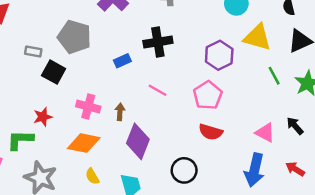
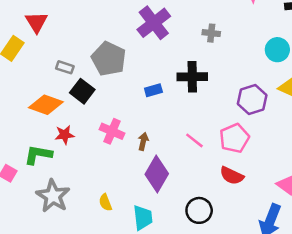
pink line: (158, 90) -> (194, 140), moved
orange diamond: (84, 143) -> (46, 105), moved

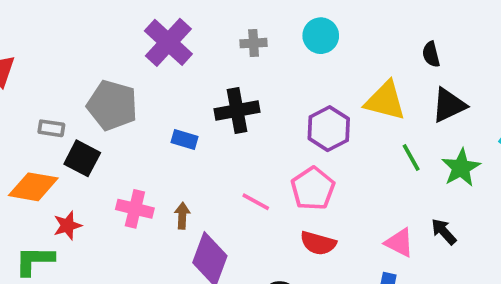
cyan circle: (277, 50) -> (321, 36), moved
blue rectangle: (153, 90) -> (184, 140), turned 42

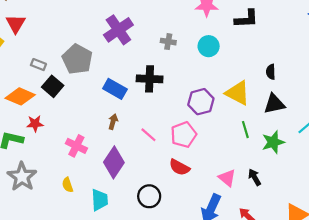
blue rectangle: (184, 140) -> (115, 89), size x1.5
pink cross: (135, 209) -> (76, 146), moved
brown arrow: (182, 216) -> (113, 122), moved

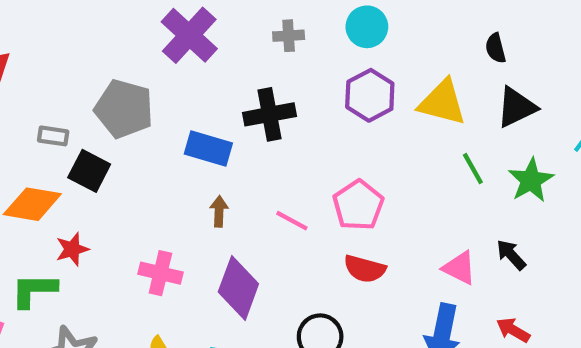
purple hexagon: (201, 102) -> (370, 95), moved

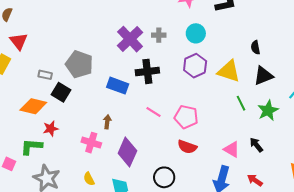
purple cross: (189, 35) -> (130, 39), moved
pink pentagon: (358, 205) -> (186, 117), turned -30
brown arrow: (219, 211) -> (107, 122), moved
pink line: (292, 221) -> (154, 112), moved

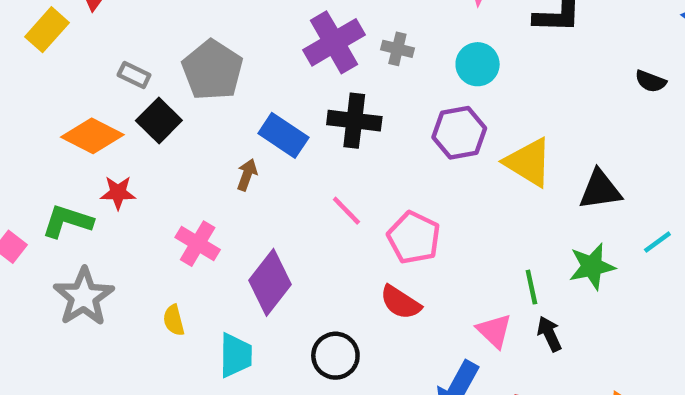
black semicircle: (255, 47) -> (651, 81), moved, turned -72
green line: (241, 103) -> (531, 287), moved
brown arrow: (107, 122) -> (247, 175), moved

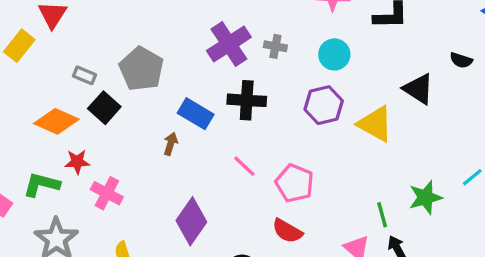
black triangle: (600, 190) -> (418, 89), moved, turned 44
pink cross: (198, 244) -> (107, 193), moved

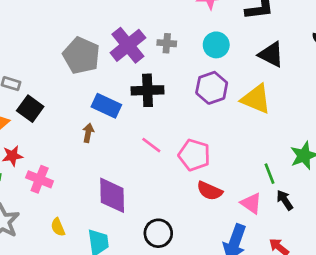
gray pentagon: (141, 69) -> (81, 56), moved
black triangle: (418, 89) -> (271, 55), moved
purple diamond: (191, 221) -> (112, 195), turned -30
red semicircle: (287, 231) -> (210, 191), moved

